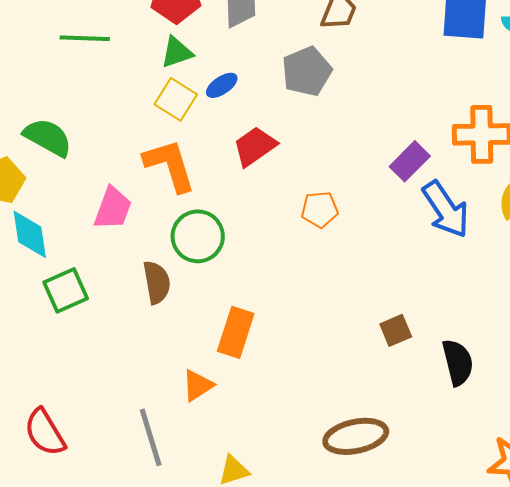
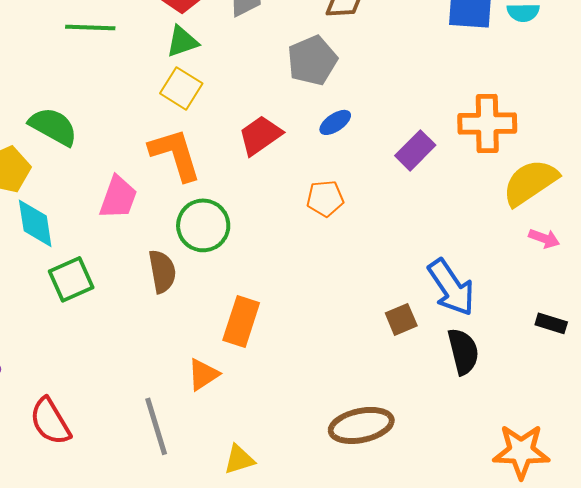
blue ellipse: (222, 85) -> (335, 122), moved
blue arrow: (446, 209) -> (451, 287), moved

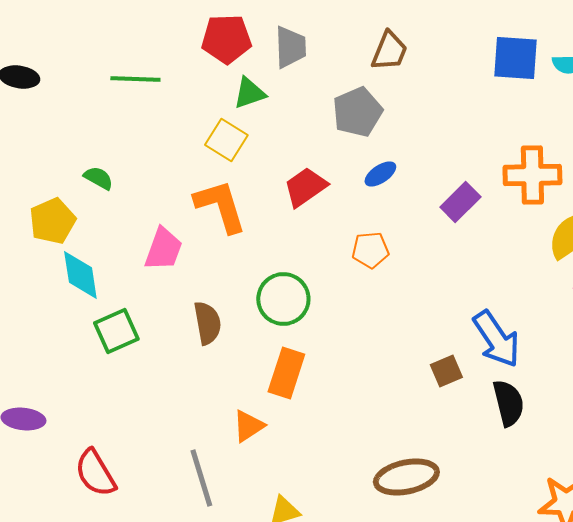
green triangle: (182, 41) -> (249, 93), moved
green semicircle: (53, 126) -> (98, 178), size x0.6
green circle: (203, 225) -> (283, 299), moved

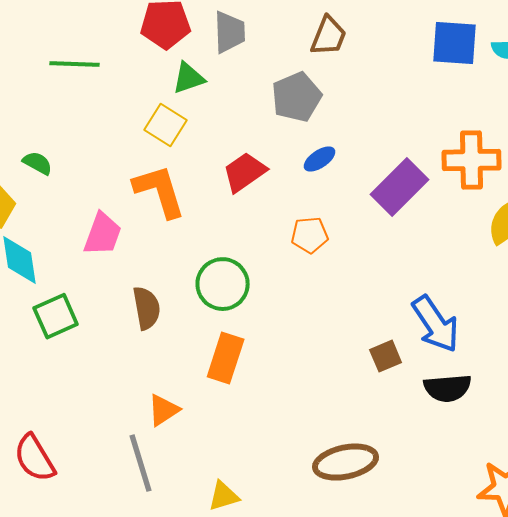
purple rectangle: (460, 202) -> (400, 187), size x1.4
black semicircle: (508, 403) -> (448, 388), turned 99
orange triangle: (248, 426) -> (164, 410), moved

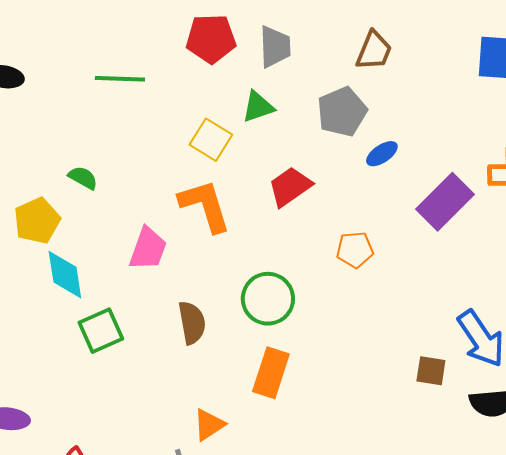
green triangle: (189, 78) -> (258, 107), moved
blue ellipse: (320, 159) -> (382, 154), moved
brown square: (386, 356) -> (431, 371), turned 32

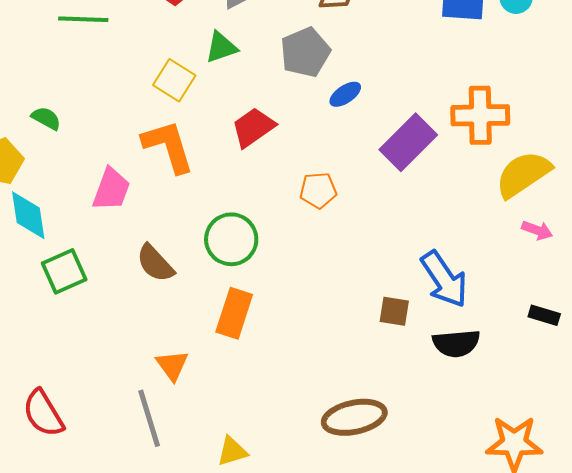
brown semicircle: (192, 323) -> (155, 263), turned 147
orange triangle: (209, 425) -> (172, 365), turned -33

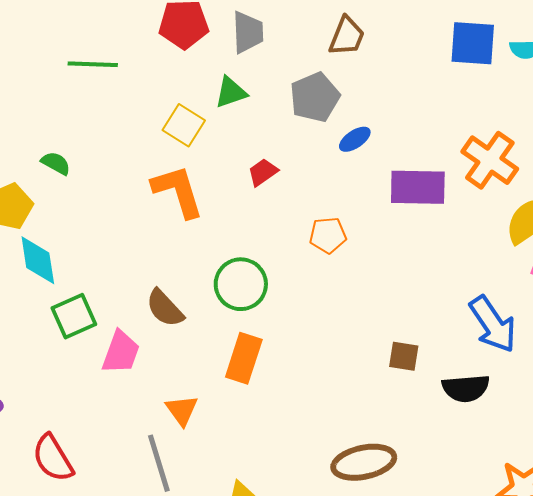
orange cross: (480, 115) -> (490, 160), turned 36
red trapezoid: (253, 127) -> (263, 172), size x0.7
purple rectangle: (408, 142) -> (418, 187), turned 46
pink trapezoid: (111, 189) -> (121, 352), moved
blue arrow: (444, 279) -> (493, 324), moved

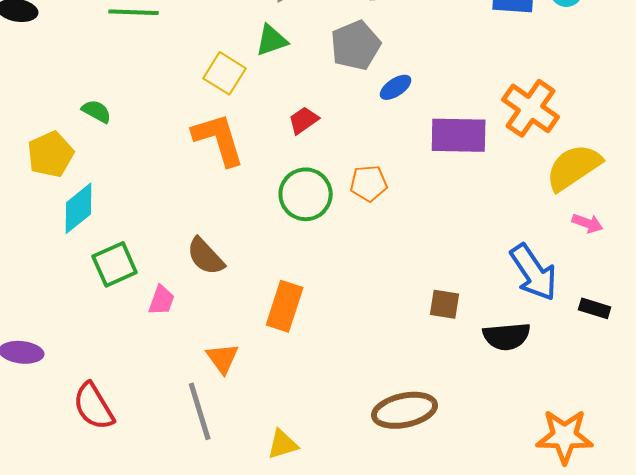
cyan diamond: (38, 260) -> (79, 208), turned 60
green circle: (241, 284) -> (306, 194), moved
pink trapezoid: (121, 352) -> (162, 300), size x0.7

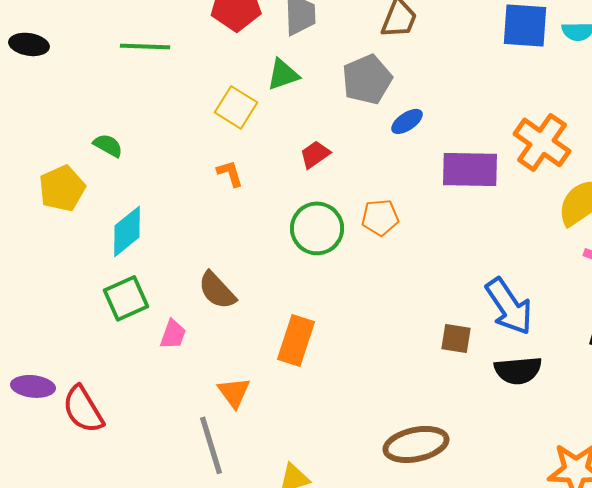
orange L-shape: (219, 139) -> (230, 173), size x0.5
cyan diamond: (79, 208) -> (127, 231), moved
blue arrow: (534, 272) -> (509, 306), moved
red semicircle: (94, 406) -> (83, 409), moved

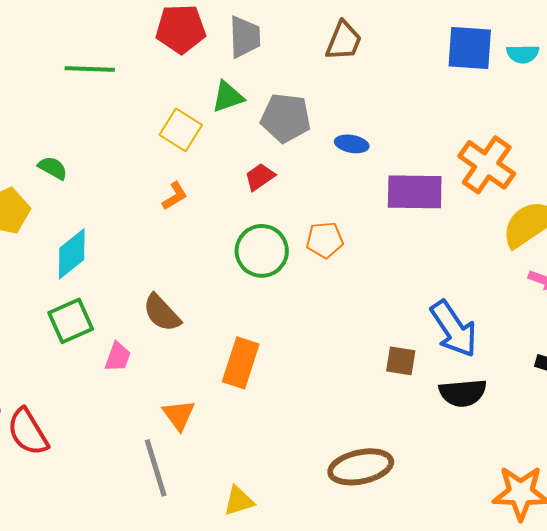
gray pentagon: (367, 79) -> (286, 118), moved, turned 30
blue ellipse: (407, 121) -> (352, 144), turned 44
orange L-shape: (230, 173) -> (175, 196), turned 76

